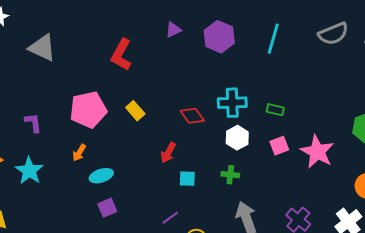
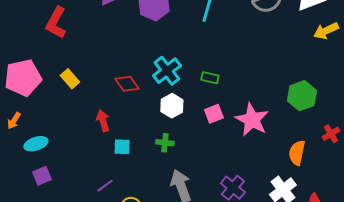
cyan cross: (232, 103) -> (167, 71), turned -36
red arrow: (168, 153) -> (103, 121), turned 135

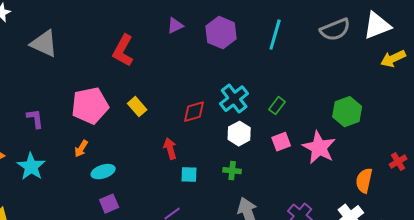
green rectangle: (210, 78) -> (277, 106), turned -66
red diamond: (127, 84) -> (194, 112), turned -70
green hexagon: (302, 96) -> (347, 112), moved

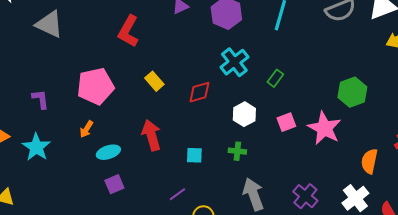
cyan cross: (234, 99) -> (234, 62), moved
green rectangle: (277, 106) -> (275, 78), moved
yellow rectangle: (137, 107) -> (154, 81), moved
red arrow: (170, 149) -> (151, 135), moved, size x1.4

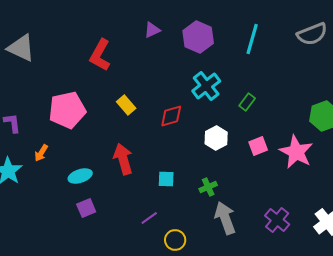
orange arrow: (86, 129) -> (41, 153), moved
green cross: (237, 151) -> (208, 187), moved, turned -30

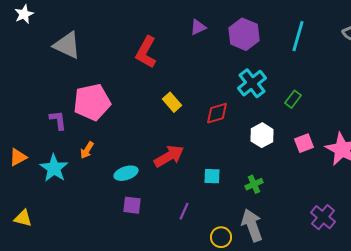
pink pentagon: (67, 110) -> (92, 102), moved
red arrow: (123, 159) -> (169, 156), turned 76
purple square: (86, 208) -> (132, 205), turned 30
purple line: (149, 218) -> (184, 211), moved, turned -30
gray arrow: (225, 218) -> (252, 225), moved

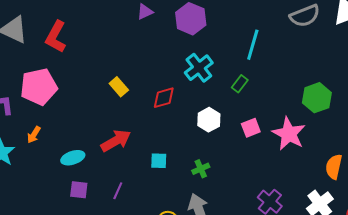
cyan line: (298, 36) -> (253, 45), moved
red L-shape: (146, 52) -> (56, 37), moved
purple line: (184, 211) -> (118, 191), moved

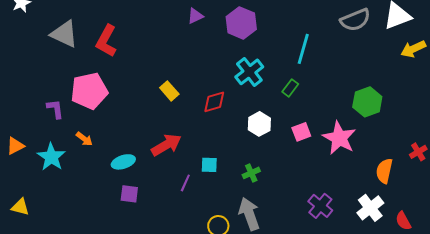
orange arrow: (34, 135) -> (84, 139), turned -84
purple line: (118, 191) -> (185, 183), moved

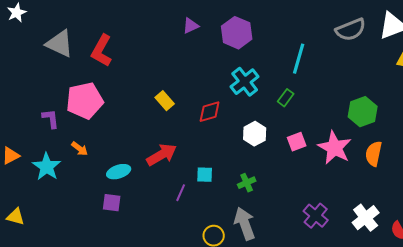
orange semicircle: (384, 171) -> (374, 154), moved
purple square: (129, 194) -> (112, 203), moved

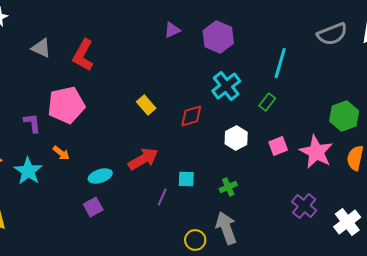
gray triangle: (60, 44) -> (41, 48), size x0.7
purple square: (112, 203) -> (93, 207), turned -36
purple cross: (316, 216) -> (304, 206), moved

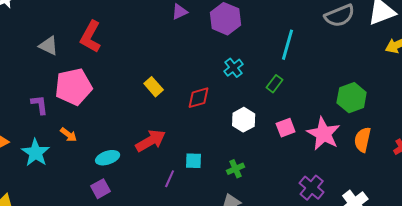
gray triangle: (41, 48) -> (49, 46), moved
cyan cross: (226, 86) -> (234, 68), size x0.7

